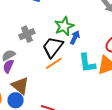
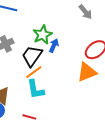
cyan L-shape: (87, 63) -> (35, 89), moved

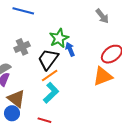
blue arrow: (54, 46) -> (70, 49), turned -48
cyan L-shape: (35, 89) -> (51, 93), turned -125

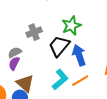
blue arrow: (70, 49) -> (79, 55), moved, size x1.5
orange line: (50, 76) -> (80, 81), moved

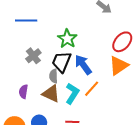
gray semicircle: (15, 52) -> (53, 76), moved, turned -48
brown triangle: (25, 83) -> (51, 94), moved

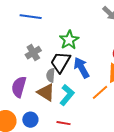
orange line: (92, 89) -> (100, 92), moved
purple semicircle: (23, 92) -> (19, 87), size x1.5

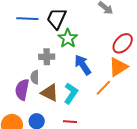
gray cross: (33, 53) -> (47, 57), moved, turned 35
black trapezoid: (60, 62) -> (57, 18), moved
gray semicircle: (51, 75) -> (35, 77), moved

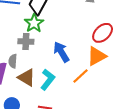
green star: (68, 38) -> (34, 23), moved

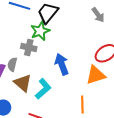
orange line: (81, 76) -> (82, 105), moved, turned -60

